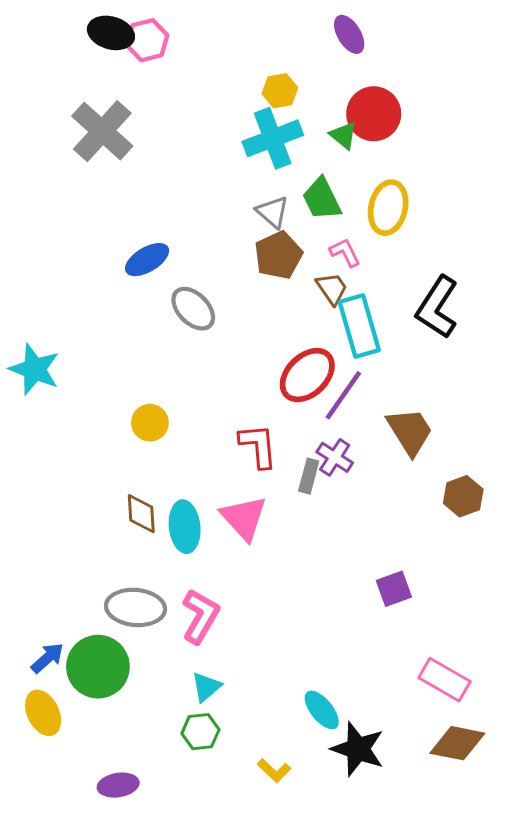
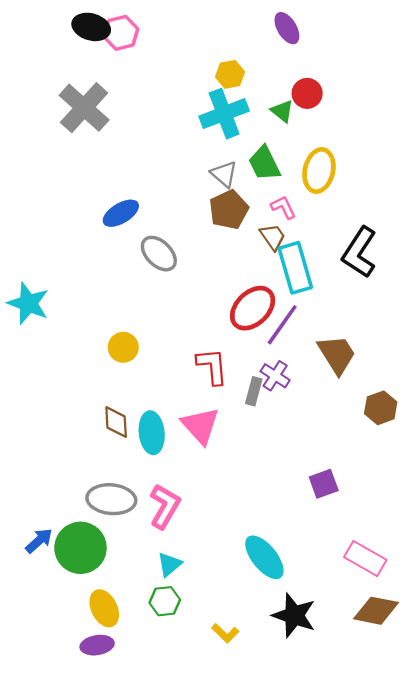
red circle: (374, 114) -> (307, 93), size x0.7
cyan ellipse: (322, 710) -> (264, 557), moved, size x1.4
yellow ellipse: (43, 713) -> (104, 608), moved

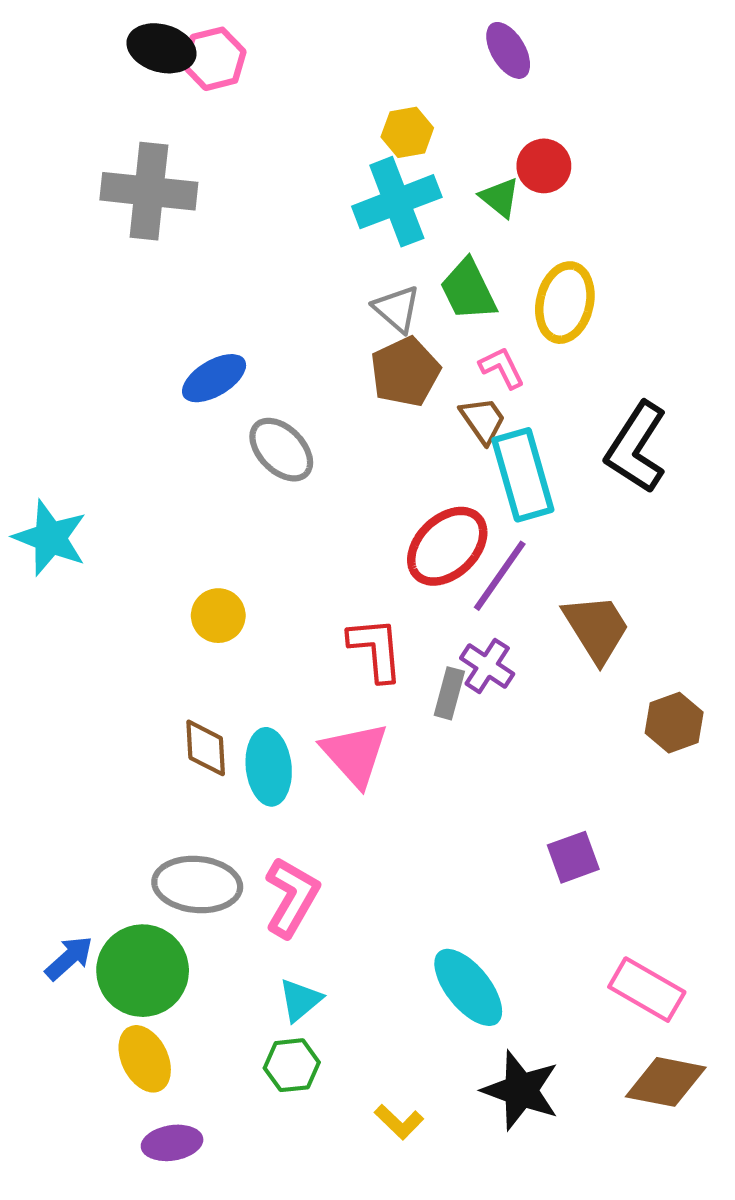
gray cross: (84, 108) -> (149, 191), turned -36
yellow ellipse: (104, 608) -> (145, 1059), moved

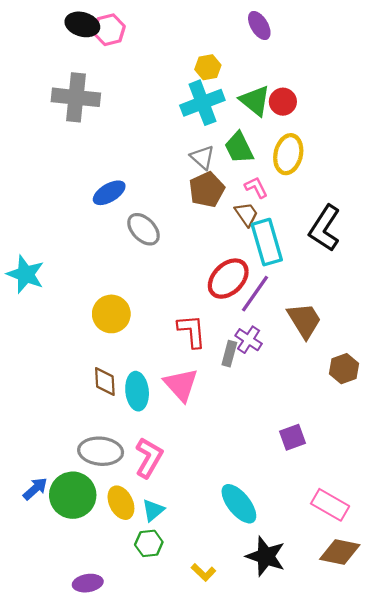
red circle: (544, 166) -> (283, 102), moved
green triangle: (500, 197) -> (255, 101), size x1.5
yellow circle: (218, 616) -> (111, 314), size x1.4
yellow ellipse: (145, 1059) -> (121, 503), moved

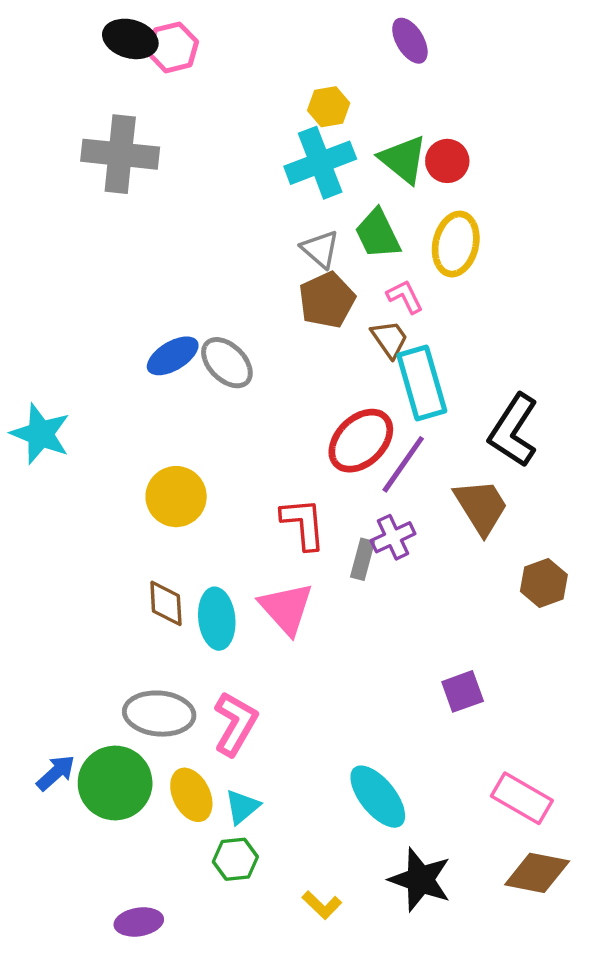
blue ellipse: (109, 193) -> (173, 356), moved
black L-shape: (325, 228) -> (513, 430), moved
purple cross: (249, 340) -> (393, 537), turned 32

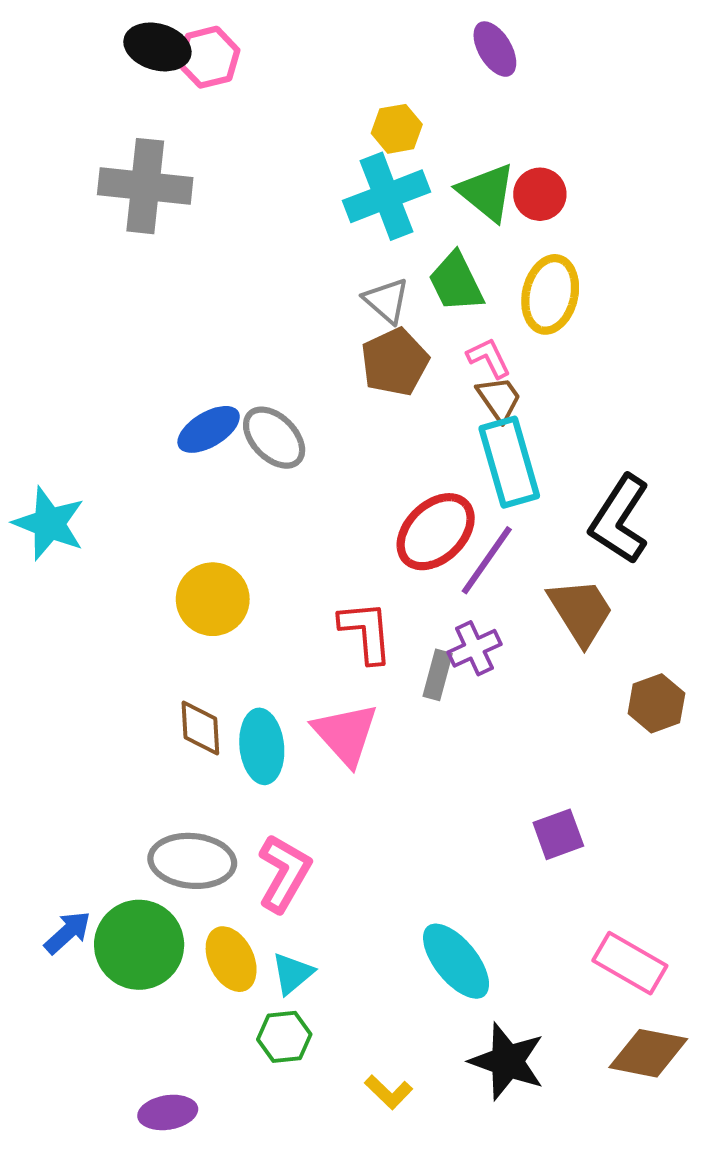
brown trapezoid: (390, 339) -> (499, 399), moved

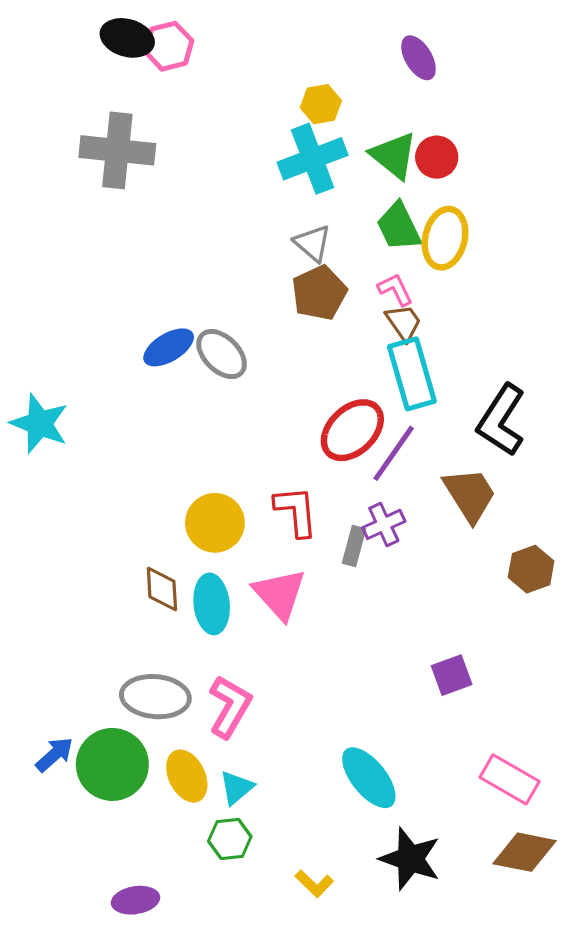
purple ellipse: (495, 49) -> (419, 58), moved
green trapezoid: (456, 282) -> (399, 227), moved
yellow circle: (213, 599) -> (215, 523), moved

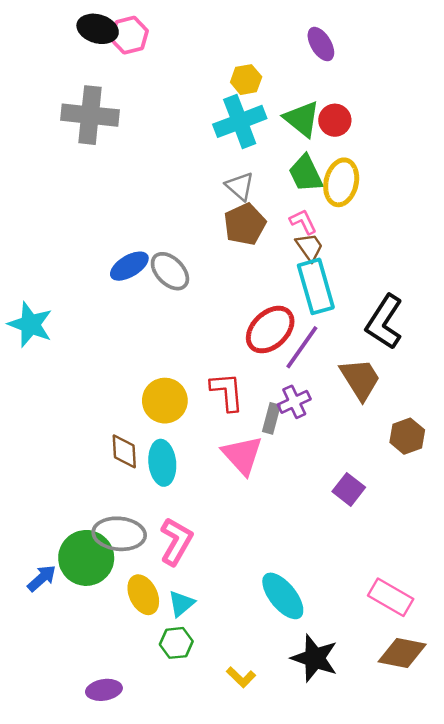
pink triangle: (279, 594) -> (242, 455), moved
purple square: (452, 675) -> (349, 489), moved, turned -32
green circle: (112, 764) -> (86, 558), moved

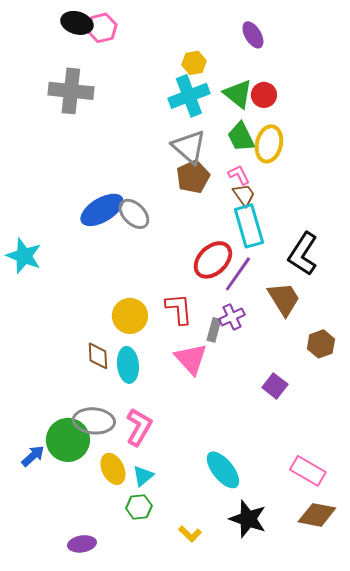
gray triangle: (240, 186) -> (189, 147), size x1.5
blue ellipse: (129, 266) -> (102, 210), size x1.4

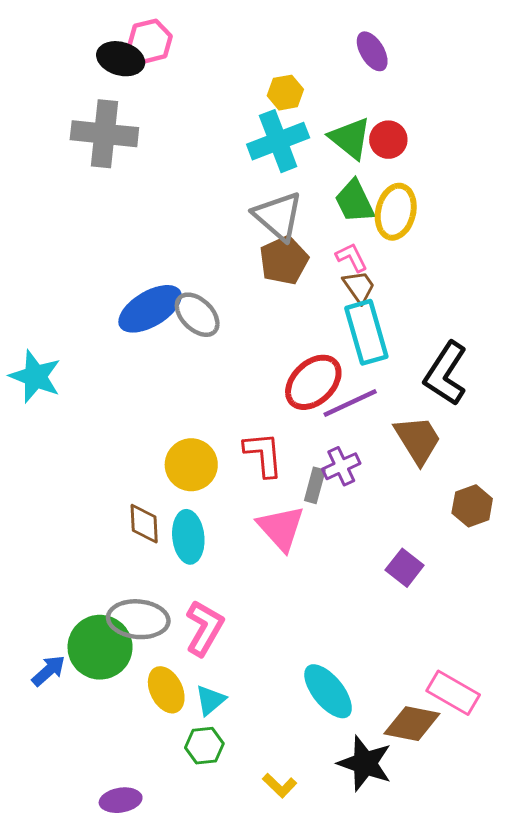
black ellipse: (77, 23) -> (121, 59), moved
purple line: (238, 274) -> (350, 403), turned 30
brown diamond: (317, 515) -> (412, 724), moved

